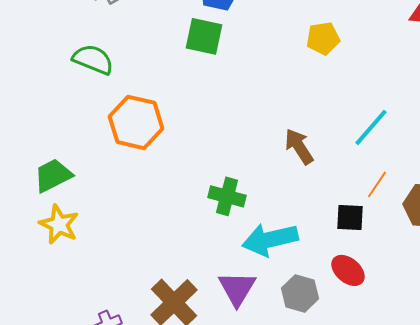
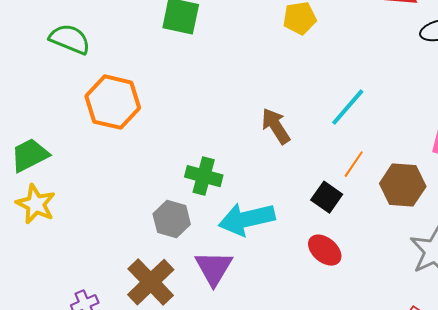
black square: (350, 217) -> (327, 197), turned 32
gray hexagon: (300, 293) -> (172, 219), moved

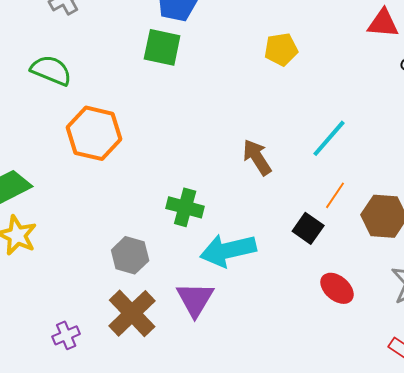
gray hexagon: (172, 219) -> (130, 255), moved
red ellipse: (325, 250) -> (337, 288), moved

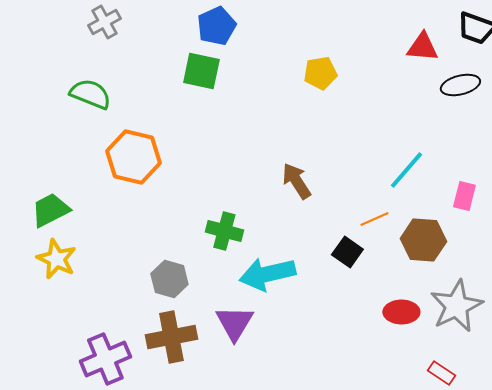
cyan line: (329, 138) -> (406, 170), moved
orange line: (335, 195) -> (374, 219), turned 32
red ellipse: (337, 288) -> (401, 312), moved, turned -40
brown cross: (132, 313) -> (171, 337), turned 33
purple cross: (66, 335) -> (105, 359), size x1.8

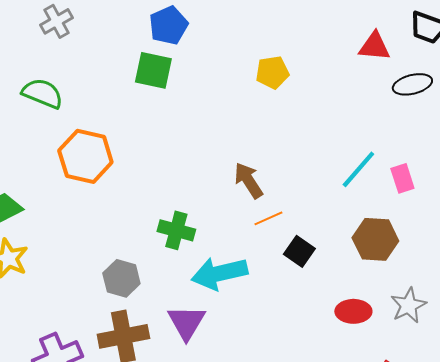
pink rectangle: (464, 196) -> (402, 178), moved, turned -32
orange line: (374, 219) -> (268, 218), moved
gray star: (456, 306) -> (408, 305), size x0.7

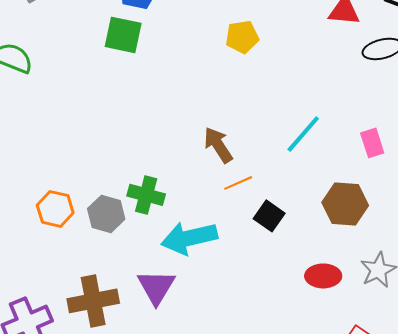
orange hexagon: (85, 156) -> (55, 209), moved, size x0.7
cyan line: (358, 169) -> (303, 134), moved
gray hexagon: (121, 278) -> (106, 214), moved

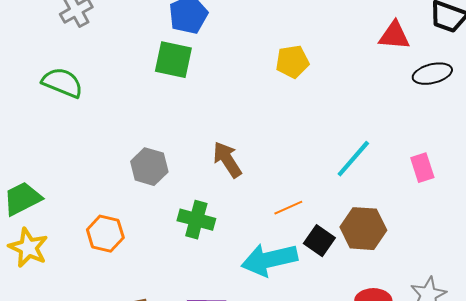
brown arrow: (218, 145) -> (227, 160), moved
brown hexagon: (345, 204) -> (363, 229), moved
gray hexagon: (106, 214) -> (149, 167), moved
cyan arrow: (189, 238) -> (269, 260), moved

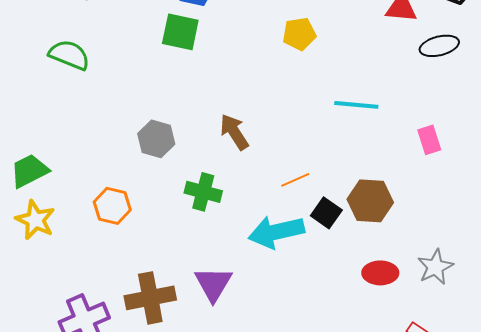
cyan line: (353, 159) -> (356, 105), moved, turned 54

